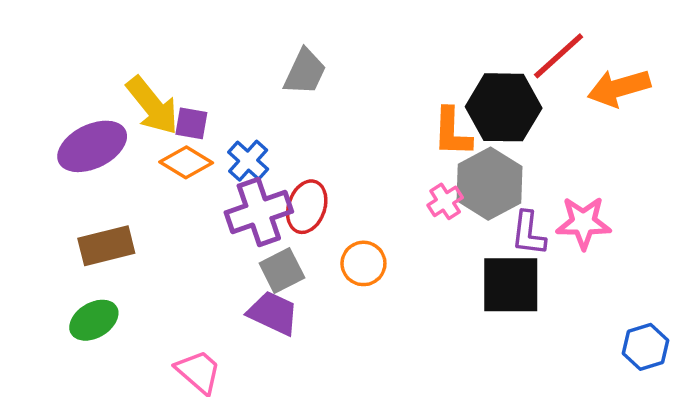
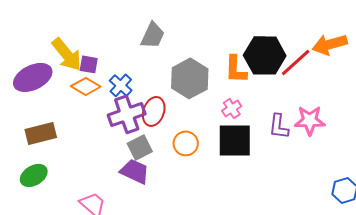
red line: (559, 56) -> (296, 62), moved
gray hexagon: (489, 184) -> (190, 78), moved
black square: (511, 285) -> (235, 140), moved

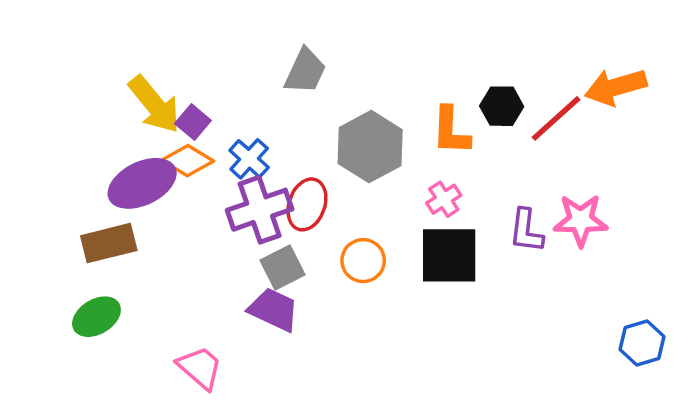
black hexagon: (265, 55) -> (502, 106), size x0.6
purple square: (89, 64) -> (193, 122), turned 30
purple ellipse: (33, 77) -> (142, 183), moved

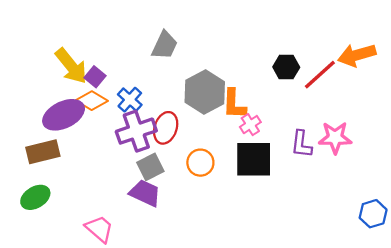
orange L-shape: (451, 131) -> (234, 104), moved

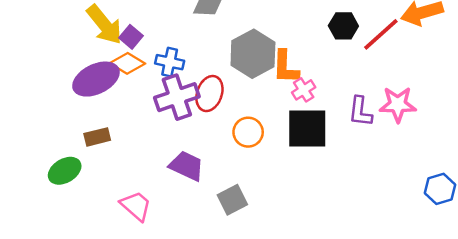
blue cross: (130, 100) -> (170, 62), turned -30
brown rectangle: (43, 152) -> (97, 137), moved, size x0.7
gray square: (150, 167) -> (232, 200), moved

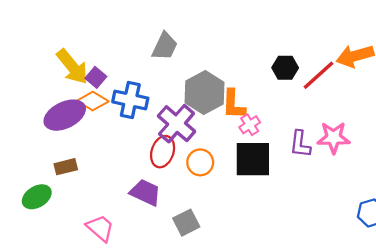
blue cross: (170, 62) -> (130, 100), size x1.4
red ellipse: (209, 94) -> (163, 152), moved
purple cross: (177, 97) -> (177, 124), moved, turned -30

